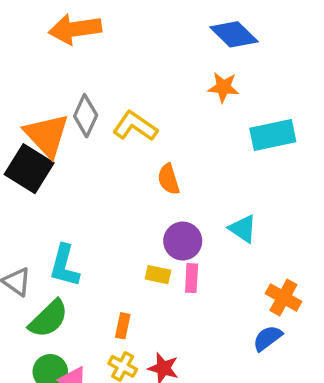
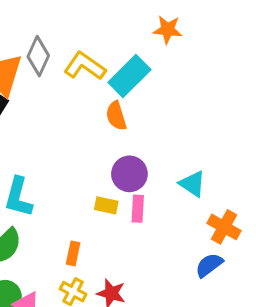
cyan rectangle: (273, 135) -> (129, 76), moved, turned -33
cyan triangle: (243, 229) -> (192, 184), moved

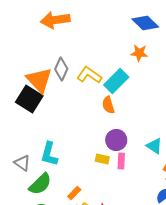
orange rectangle: (73, 253) -> (74, 193), moved, turned 32

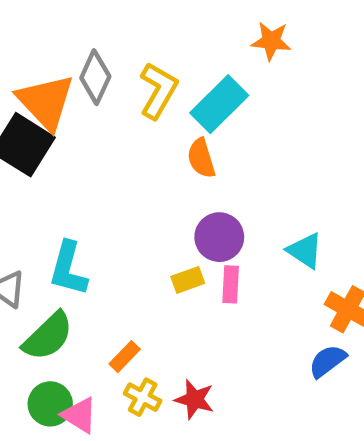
yellow L-shape: (89, 75) -> (158, 91), turned 85
yellow rectangle: (102, 159) -> (188, 280), turned -32

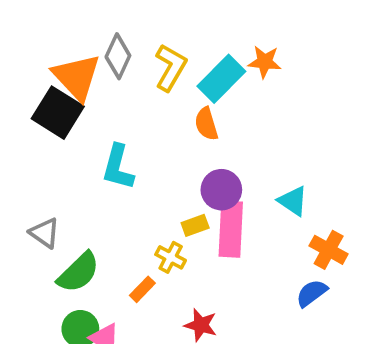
orange star: (271, 41) -> (265, 62), moved
cyan L-shape: (68, 269) -> (118, 167), moved
pink rectangle: (231, 284) -> (231, 229), size x1.8
yellow cross: (143, 397) -> (171, 257), moved

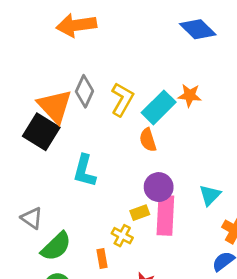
cyan triangle: (293, 201) -> (210, 195), turned 40
orange rectangle: (142, 289) -> (102, 259), turned -54

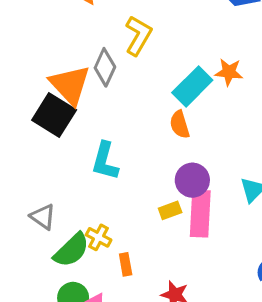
yellow L-shape: (122, 99) -> (138, 36), moved
yellow cross: (122, 236) -> (99, 237), moved

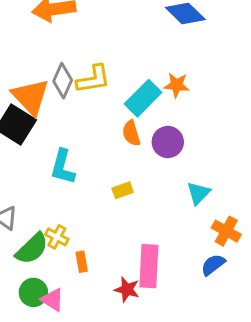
yellow L-shape: (138, 36) -> (93, 79), moved, turned 51
purple circle: (192, 180) -> (168, 142), moved
yellow rectangle: (170, 210) -> (123, 190), moved
pink rectangle: (200, 214) -> (149, 266), moved

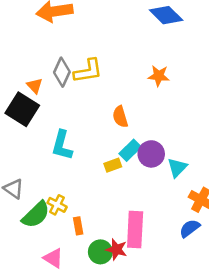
orange triangle: (31, 97) -> (35, 86), size x0.5
cyan rectangle: (143, 98) -> (130, 150), moved, size x0.7
purple circle: (168, 142) -> (151, 154), moved
green circle: (33, 292) -> (100, 252), moved

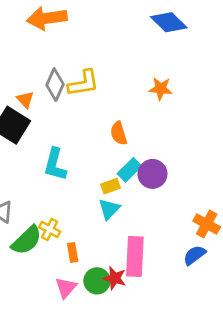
cyan triangle: (177, 168) -> (109, 209), moved
pink triangle: (53, 258) -> (66, 288), moved, turned 40

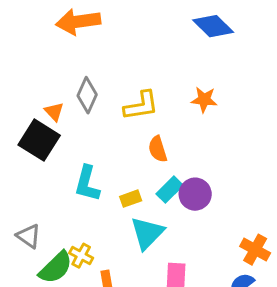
yellow L-shape: (83, 83) -> (141, 106), moved
yellow rectangle: (111, 186) -> (131, 199), moved
cyan triangle: (109, 209) -> (147, 233), size x1.4

